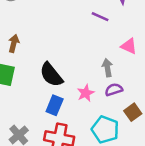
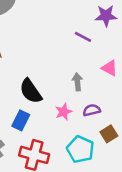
gray arrow: (107, 68) -> (77, 82), moved
blue rectangle: (55, 105) -> (21, 120), moved

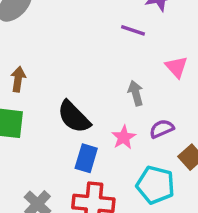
pink triangle: (109, 68) -> (176, 67), turned 30
blue rectangle: (21, 120) -> (86, 158), moved

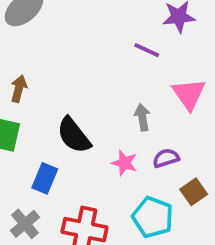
pink triangle: (176, 67) -> (189, 94), size x1.4
pink star: (124, 137) -> (124, 163), turned -30
blue rectangle: (86, 158) -> (45, 178), moved

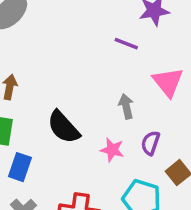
purple semicircle: (166, 158) -> (150, 143), turned -50
blue rectangle: (45, 178) -> (20, 167), moved

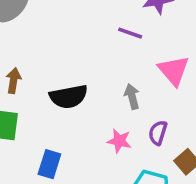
black semicircle: (63, 127) -> (69, 97), moved, turned -57
blue rectangle: (20, 167) -> (49, 164), moved

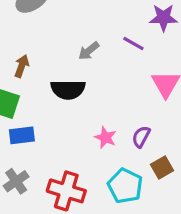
gray arrow: (132, 96) -> (89, 51), moved, turned -125
blue rectangle: (49, 164) -> (22, 135), moved, turned 55

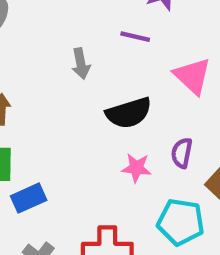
gray arrow: (89, 51) -> (81, 64), turned -45
black semicircle: (68, 90) -> (129, 113), moved

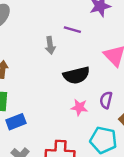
purple line: (135, 37) -> (72, 30), moved

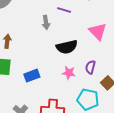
blue rectangle: (16, 122) -> (32, 76), moved

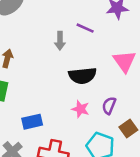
blue rectangle: (32, 76) -> (32, 122), moved

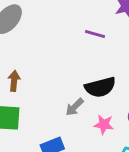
gray arrow: (60, 41) -> (75, 107), moved, turned 54

